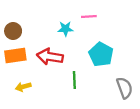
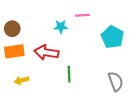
cyan pentagon: (101, 54) -> (112, 37), moved

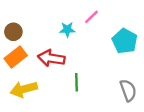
pink line: (82, 15) -> (91, 17), turned -40
orange rectangle: (14, 51) -> (16, 57), turned -30
yellow arrow: (22, 80) -> (24, 89), size x1.6

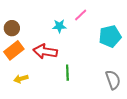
cyan pentagon: (125, 41) -> (110, 36), turned 30
yellow arrow: (24, 89) -> (21, 79), size x0.6

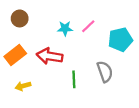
pink line: (81, 15) -> (88, 26), moved
brown circle: (12, 28) -> (20, 18), moved
gray semicircle: (113, 80) -> (105, 72), moved

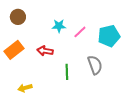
pink line: (88, 26) -> (80, 32), moved
red arrow: (50, 56) -> (45, 51), size x0.7
yellow arrow: (23, 86) -> (25, 88), moved

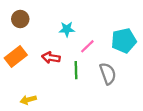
pink line: (80, 32) -> (87, 46), moved
green line: (67, 72) -> (76, 70), moved

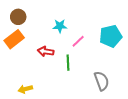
orange rectangle: (16, 57) -> (14, 39), moved
gray semicircle: (108, 74) -> (102, 81), moved

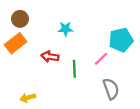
pink line: (78, 41) -> (101, 59), moved

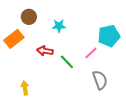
brown circle: (20, 19) -> (29, 17), moved
green line: (74, 69) -> (67, 62), turned -42
yellow arrow: (28, 98) -> (25, 88), turned 96

